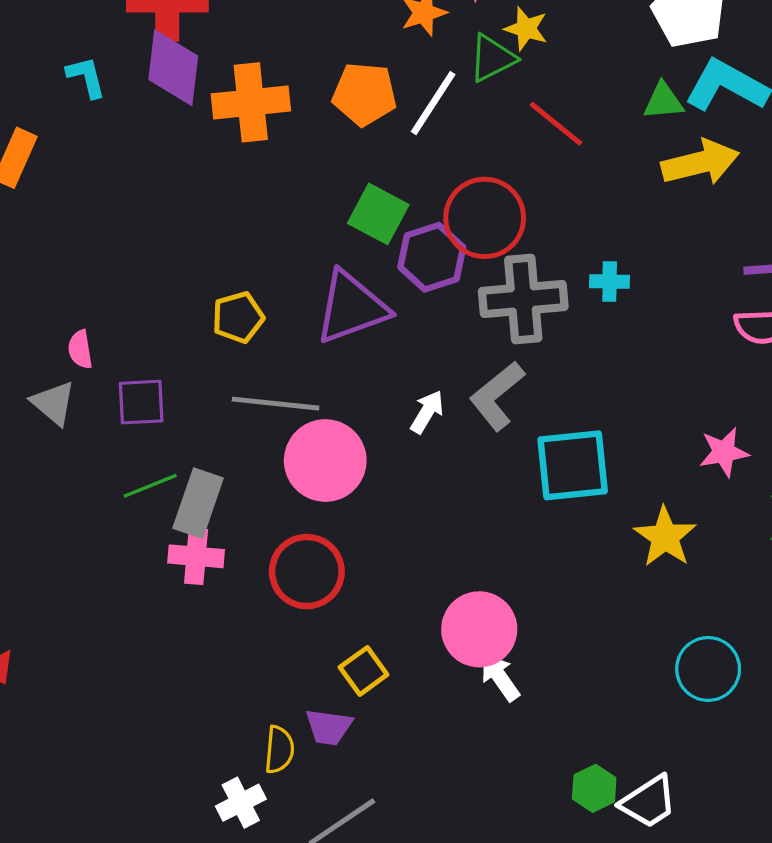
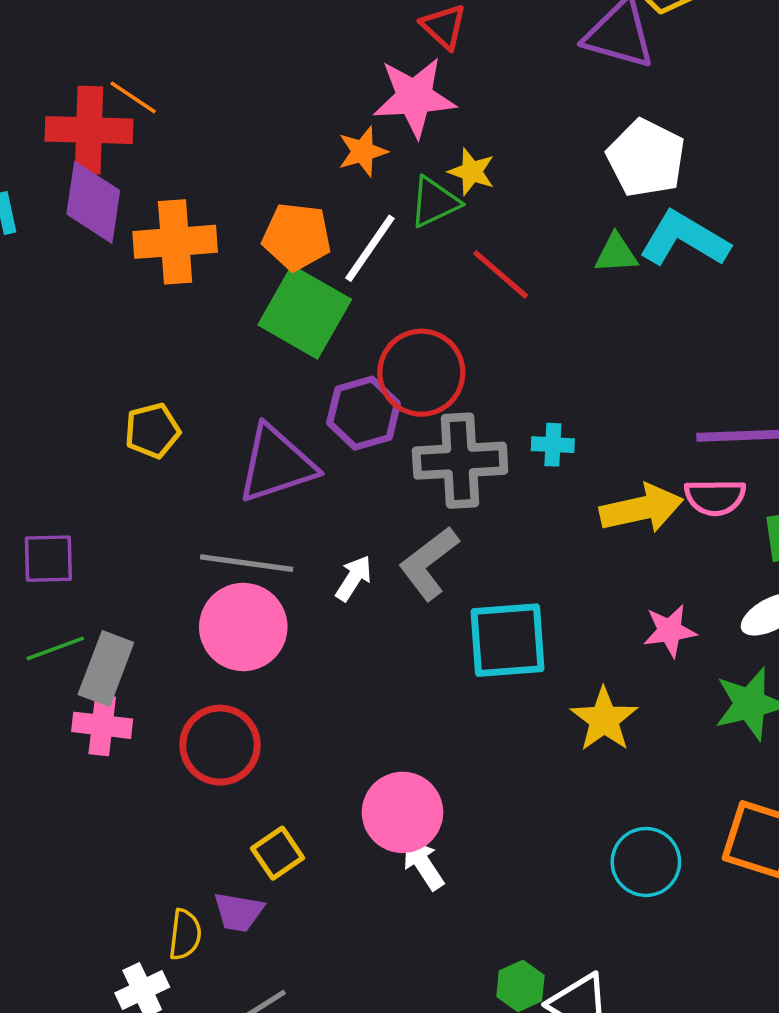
yellow arrow: (700, 163) -> (641, 509), moved
green square: (378, 214) -> (305, 312), moved, size x1.4
yellow pentagon: (238, 317) -> (152, 431), moved
gray line: (276, 404) -> (247, 563), moved

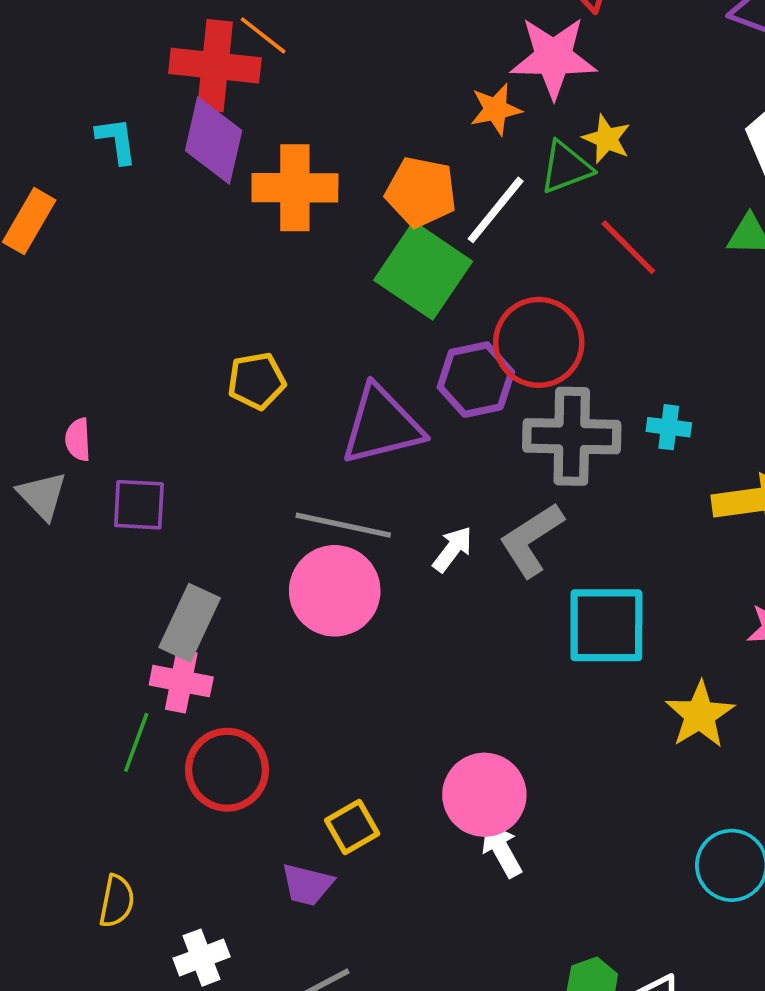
green line: (55, 648) -> (136, 742), moved, turned -54
red circle: (220, 745) -> (227, 770), moved
yellow semicircle: (185, 935) -> (117, 901), moved

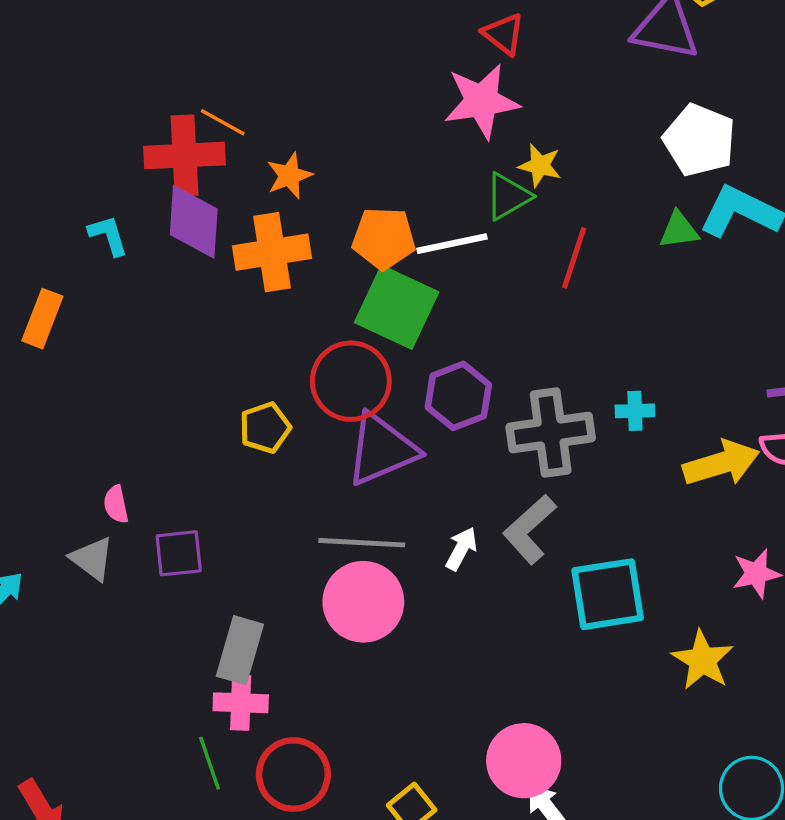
orange star: (496, 109) -> (289, 176), moved
white line: (496, 210) -> (452, 244), turned 48
red line: (628, 247) -> (574, 258), turned 72
red circle: (539, 342) -> (351, 381), moved
green line: (136, 742) -> (209, 763), turned -30

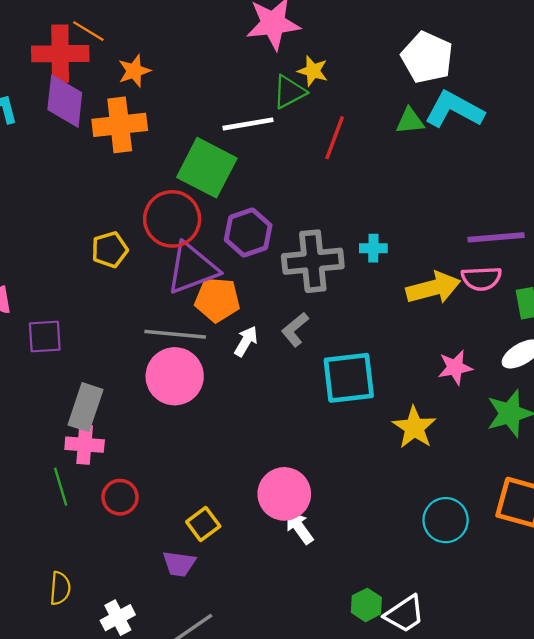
orange pentagon: (384, 238) -> (217, 300), moved
gray L-shape: (529, 529) -> (295, 329), size x0.7
red circle: (293, 775) -> (120, 497), size x0.7

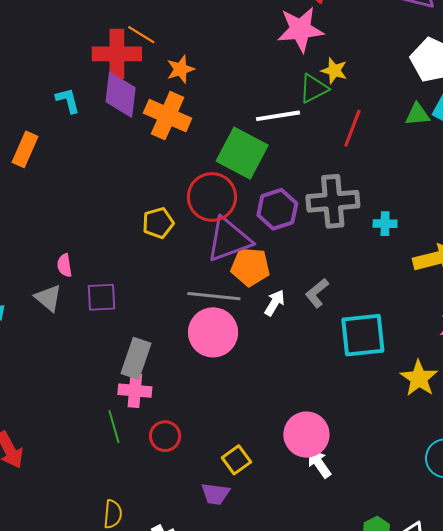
orange cross: (120, 125) -> (168, 116), turned 30
gray cross: (313, 261) -> (333, 201), moved

